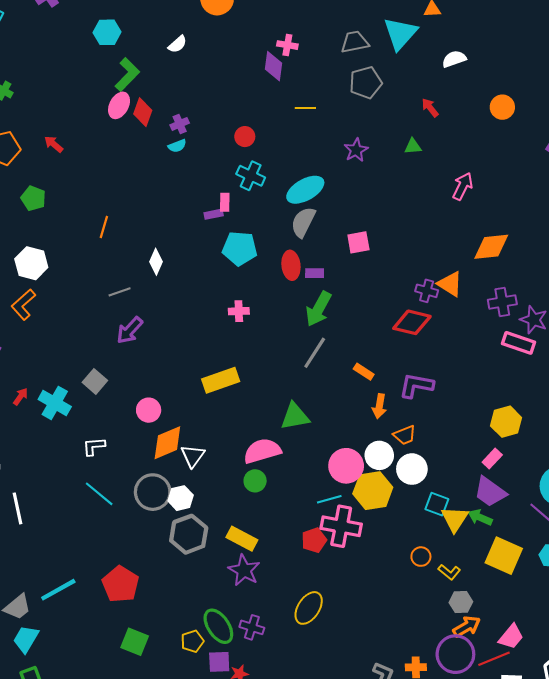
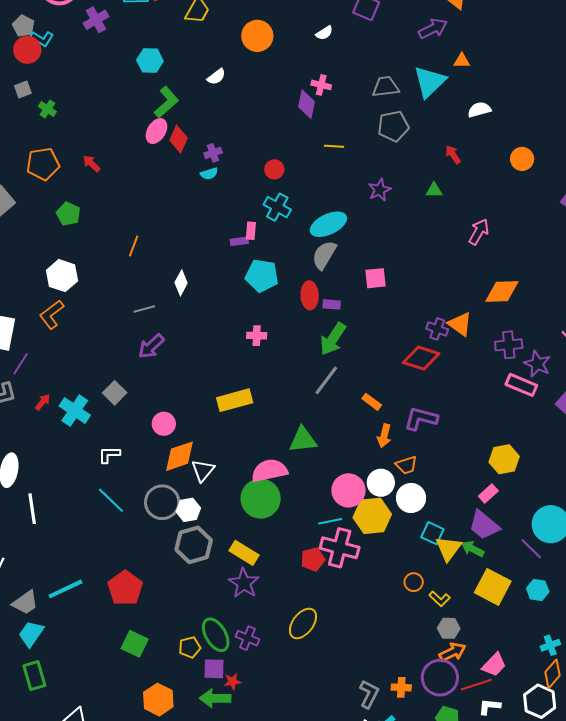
green circle: (255, 481) -> (261, 499), size x1.8

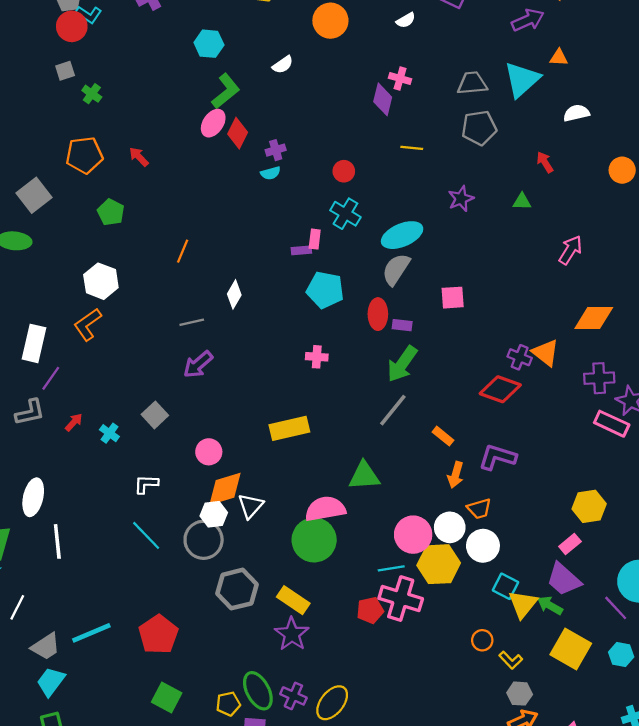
cyan cross: (75, 411) -> (109, 433), size x0.6
white hexagon: (188, 510) -> (214, 514), moved
yellow ellipse: (303, 623) -> (332, 703), moved

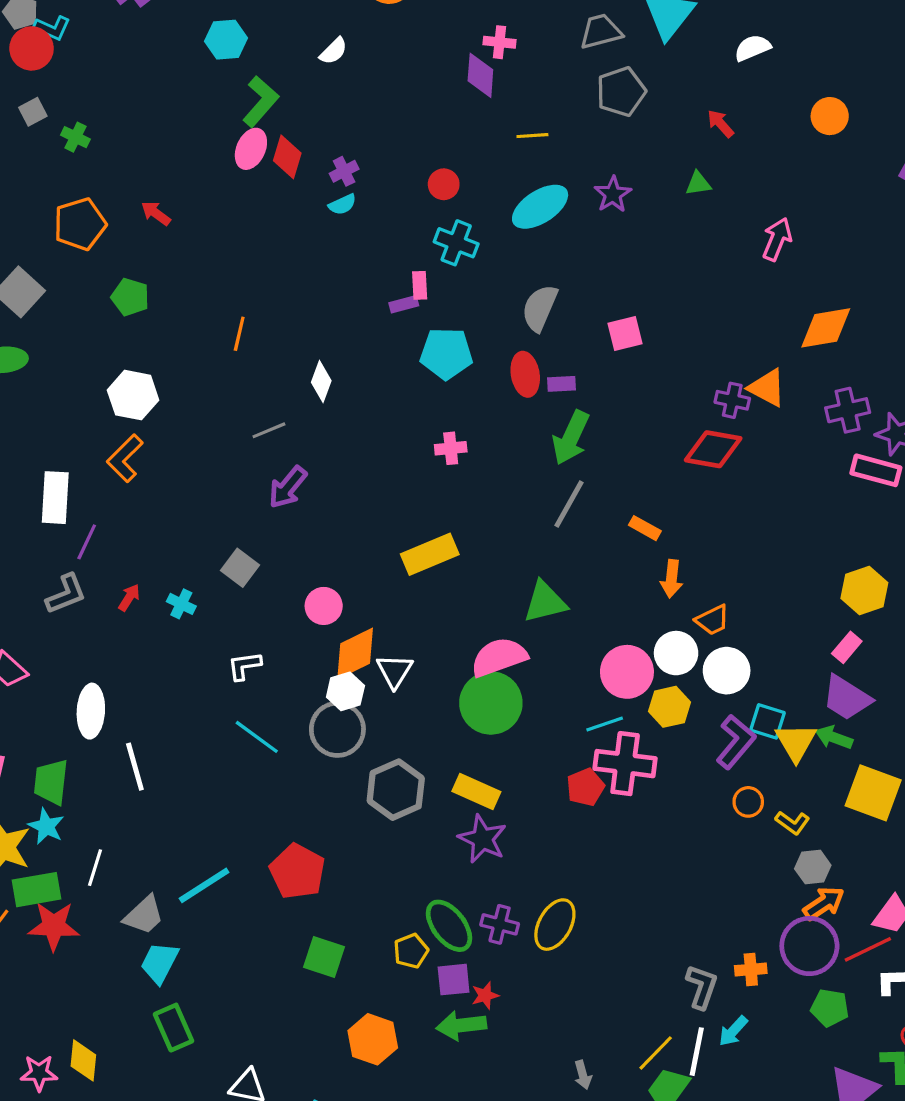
cyan ellipse: (402, 235) -> (540, 207), moved
purple L-shape: (497, 457) -> (736, 742), moved, turned 123
yellow hexagon: (439, 564) -> (670, 707), size x0.7

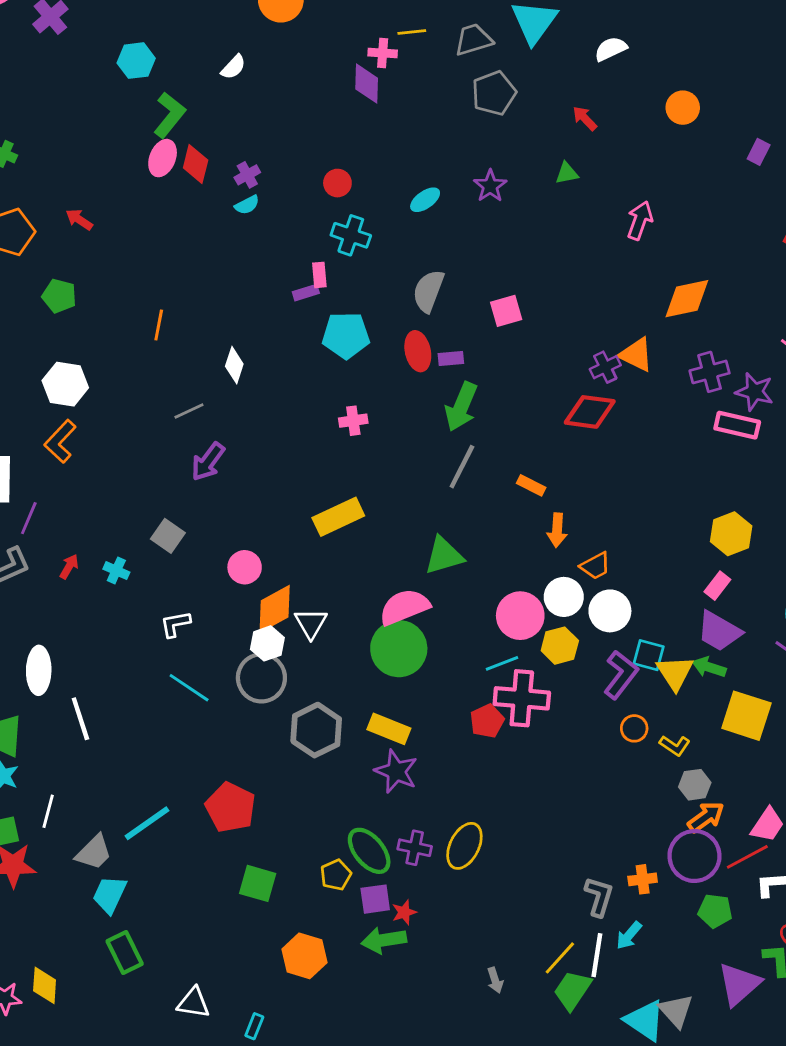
yellow line: (532, 136) -> (412, 32), moved
cyan ellipse: (540, 207) -> (425, 200), size x0.6
purple cross: (732, 400) -> (605, 367), turned -36

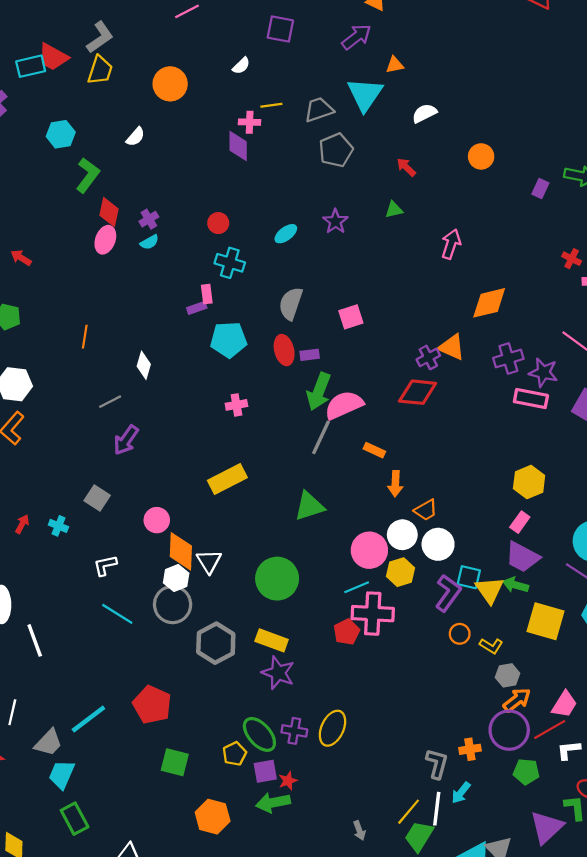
pink ellipse: (163, 158) -> (105, 240), moved
pink semicircle: (404, 607) -> (344, 405), moved
orange diamond: (275, 609) -> (181, 551), turned -57

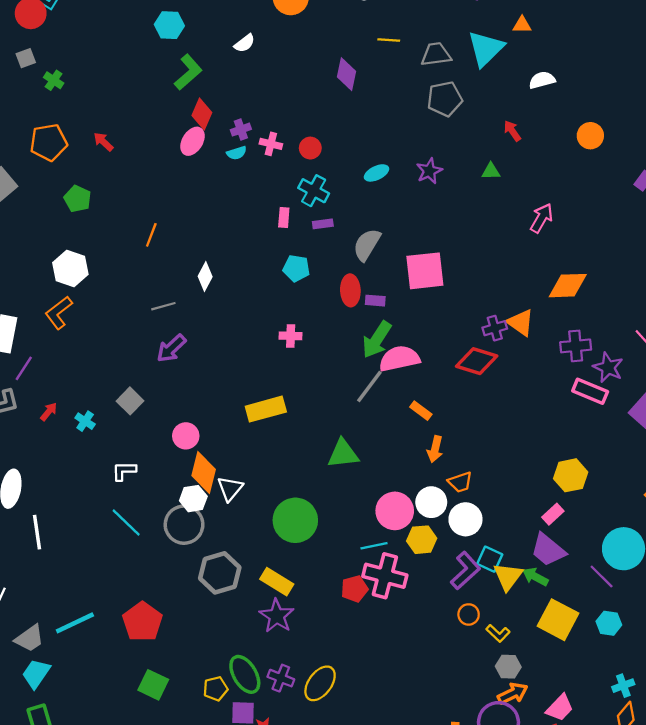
pink cross: (250, 122) -> (271, 144), moved
purple rectangle: (197, 308) -> (323, 224), moved
pink square: (351, 317) -> (425, 271), size x1.6
cyan pentagon: (229, 340) -> (296, 268), size x0.7

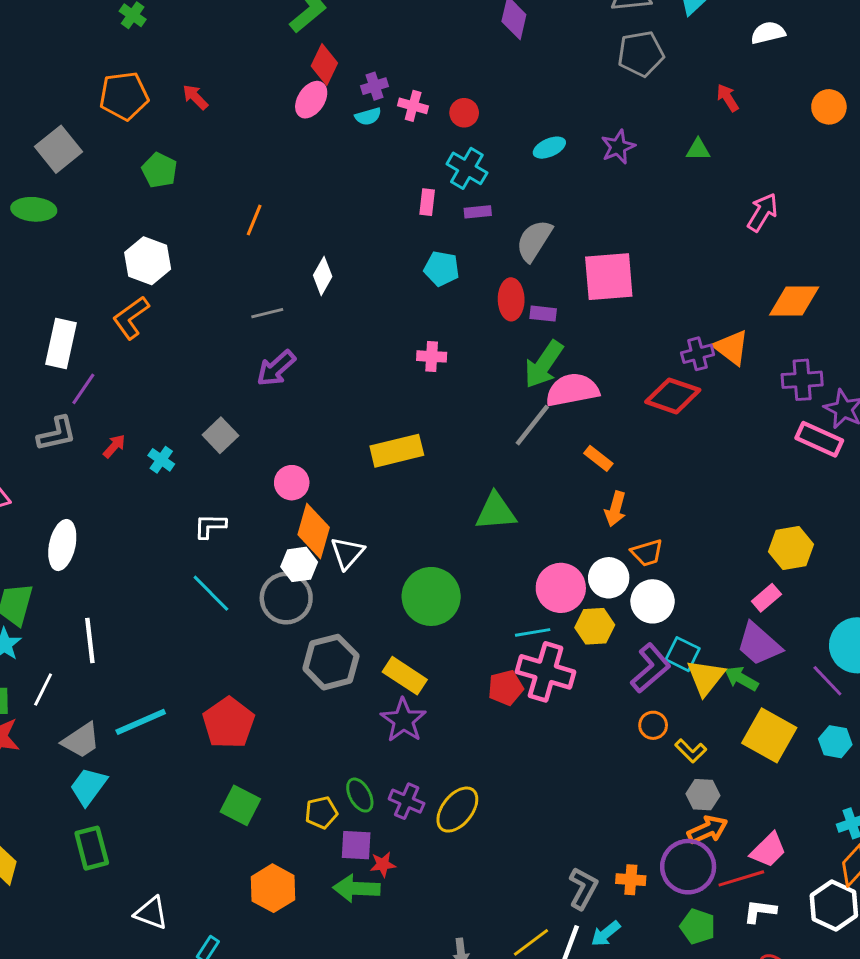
white line: (37, 532) -> (90, 640), moved
green ellipse: (245, 674) -> (360, 795), size x0.7

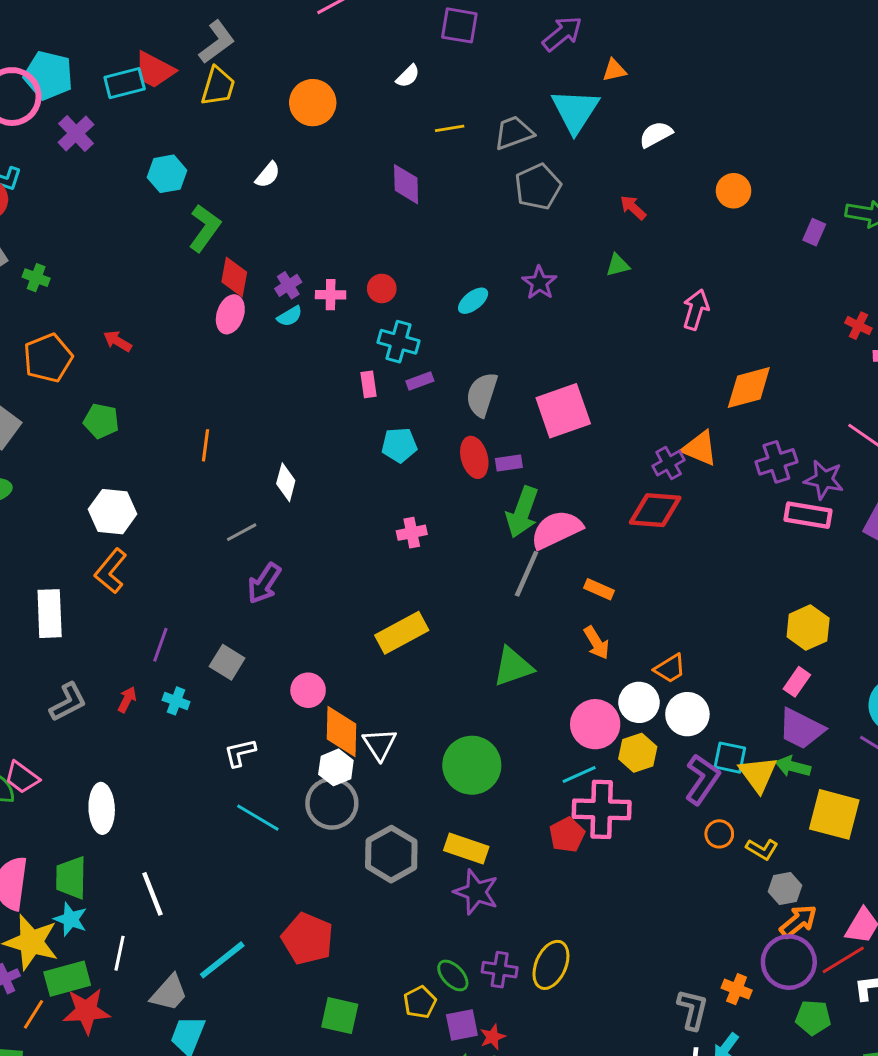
purple line: (83, 389) -> (160, 645), moved
orange arrow: (615, 509) -> (596, 643), moved, turned -32
orange cross: (631, 880) -> (737, 989), turned 32

